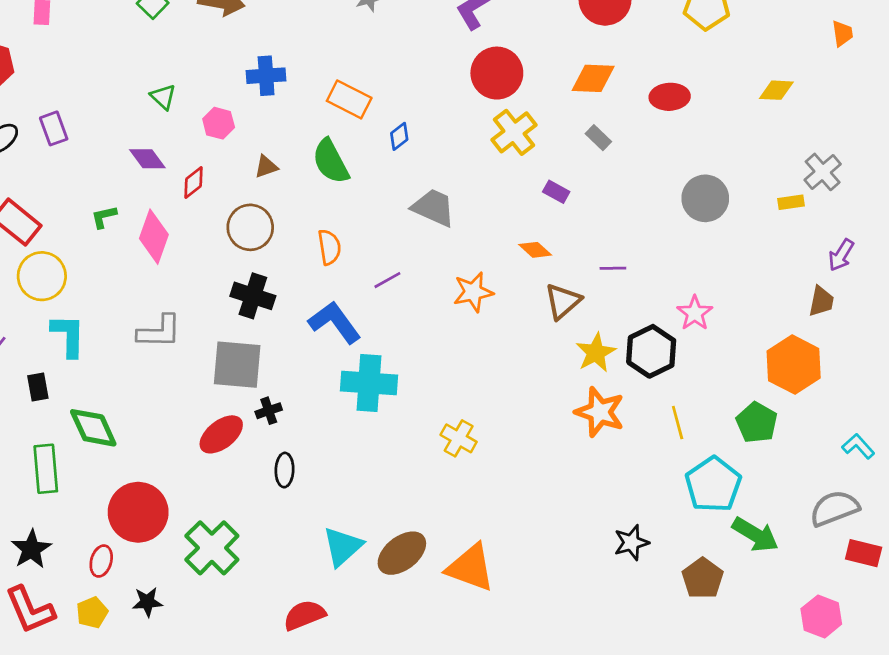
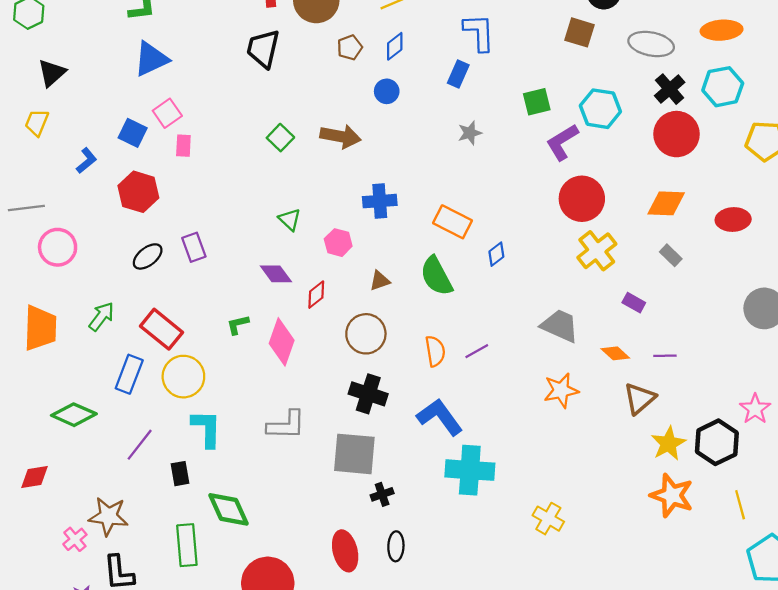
gray trapezoid: (434, 208) -> (560, 326), moved
purple line: (613, 268) -> (665, 356), moved
purple line: (387, 280) -> (477, 351), moved
red ellipse: (221, 434) -> (345, 551), moved, turned -66

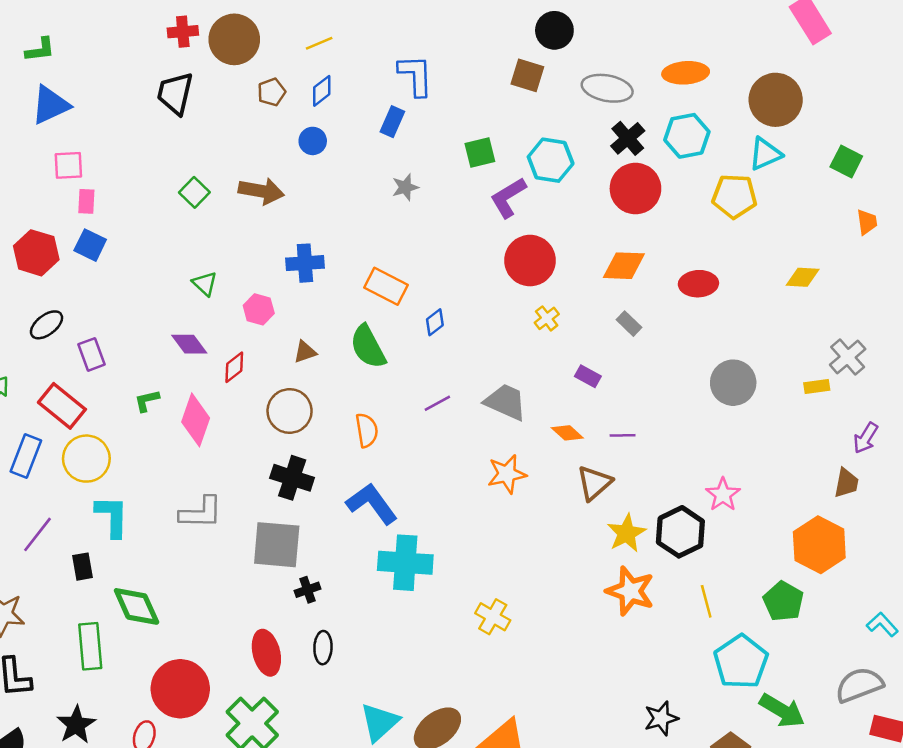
pink square: (167, 113) -> (68, 165), turned 32
blue square: (133, 133) -> (90, 245), moved
purple rectangle: (194, 247) -> (92, 354), moved
yellow cross: (597, 251) -> (547, 318), size x0.6
purple line: (477, 351) -> (437, 403), moved

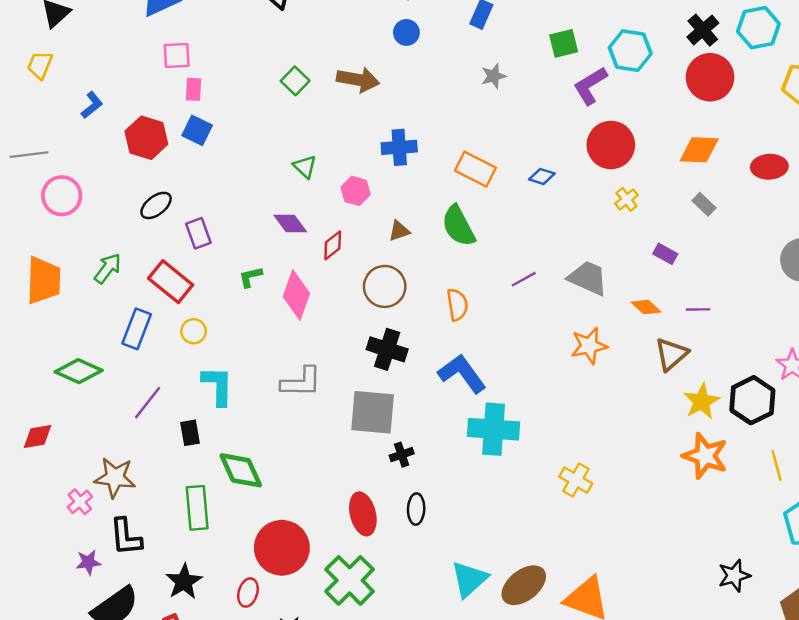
blue diamond: (435, 322) -> (542, 176), moved, turned 55
yellow circle: (86, 459) -> (194, 331), size x0.6

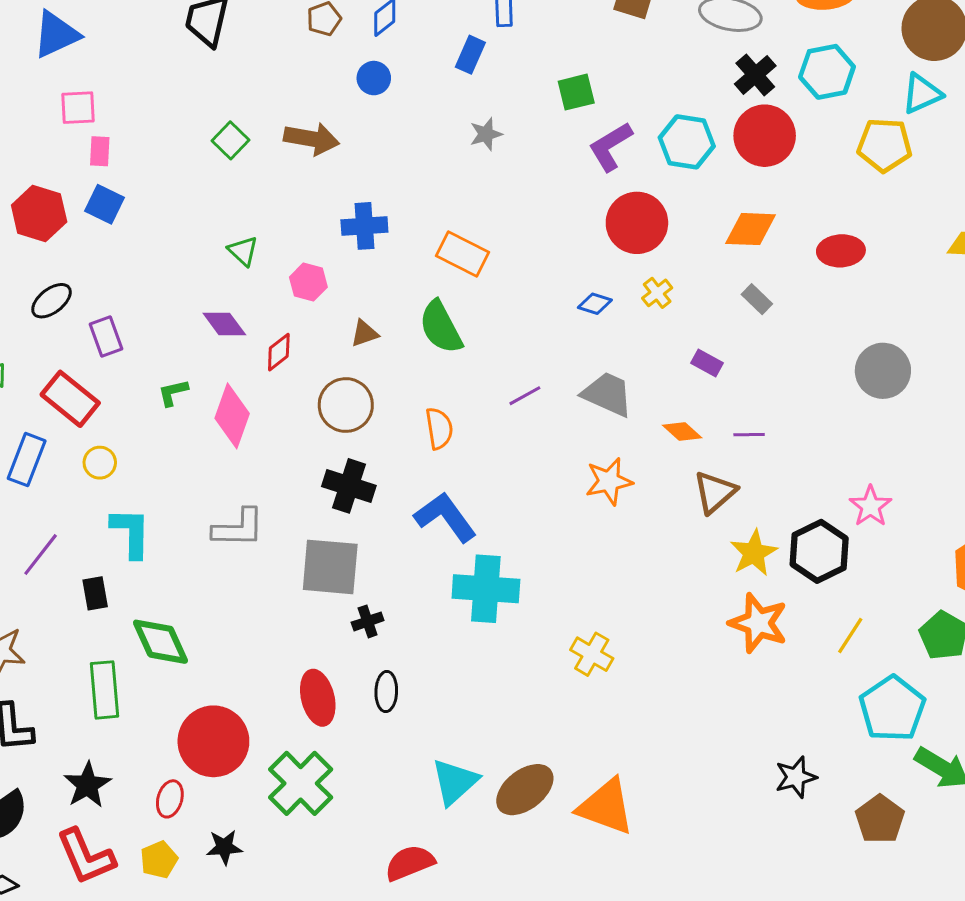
cyan hexagon: (630, 51) -> (687, 142), moved
blue diamond: (542, 176) -> (595, 304), moved
yellow line: (777, 465) -> (850, 635), turned 48

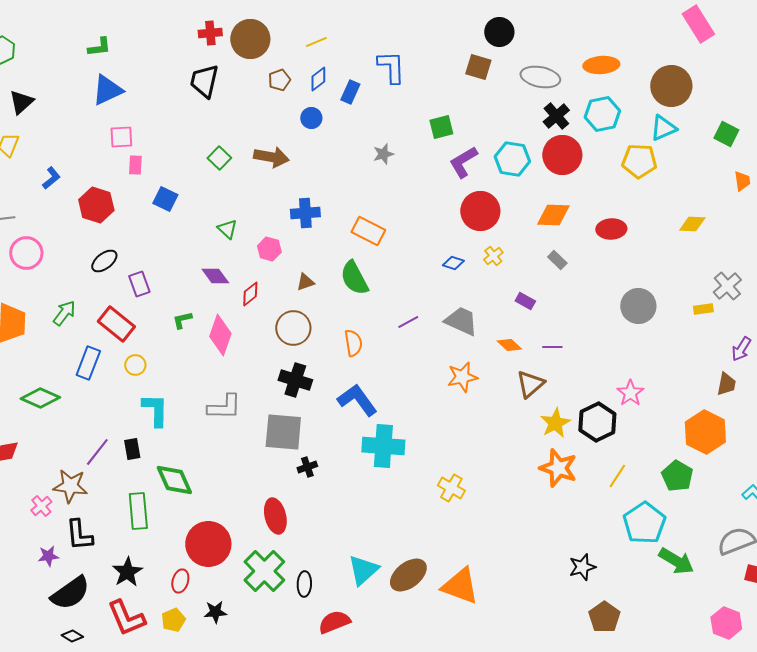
blue rectangle: (470, 55) -> (350, 92), moved
blue square: (104, 204) -> (165, 199), moved
purple line: (41, 554) -> (97, 452), moved
black ellipse: (386, 692) -> (304, 584), moved
brown pentagon: (880, 819) -> (604, 617), moved

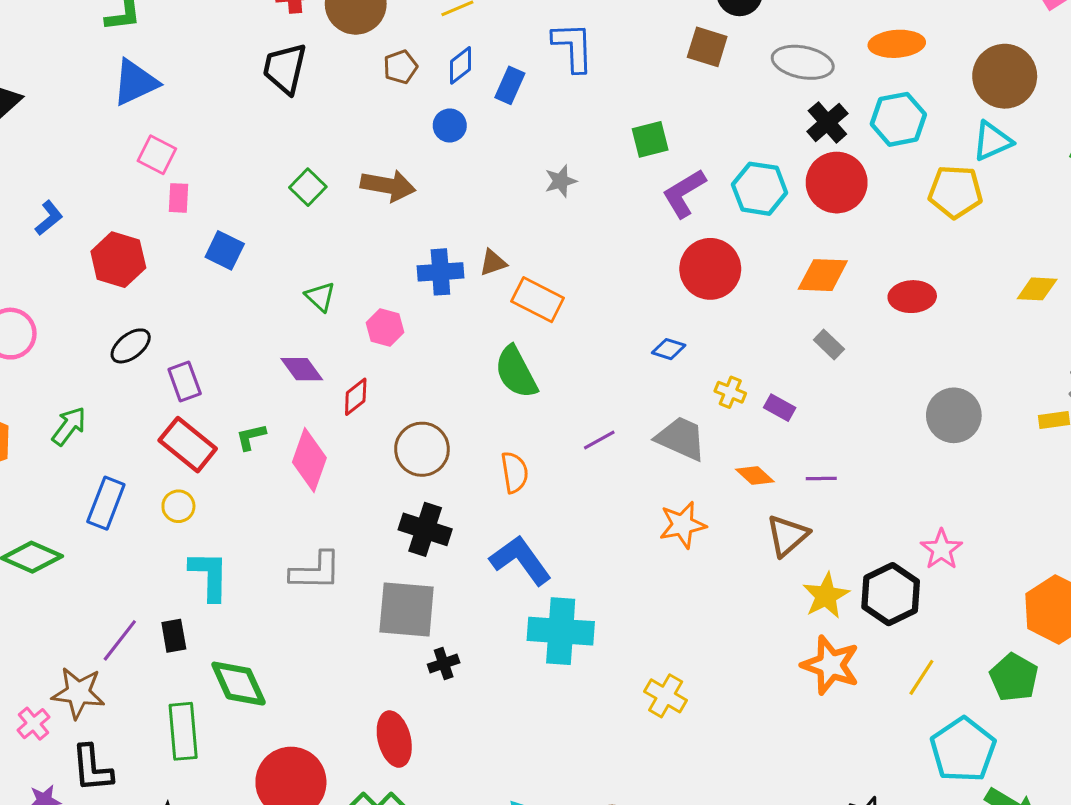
pink square: (121, 137) -> (157, 155), turned 30
yellow cross: (493, 256) -> (730, 392), moved, turned -30
brown triangle: (305, 282) -> (493, 263), moved
red rectangle: (116, 324) -> (188, 445), moved

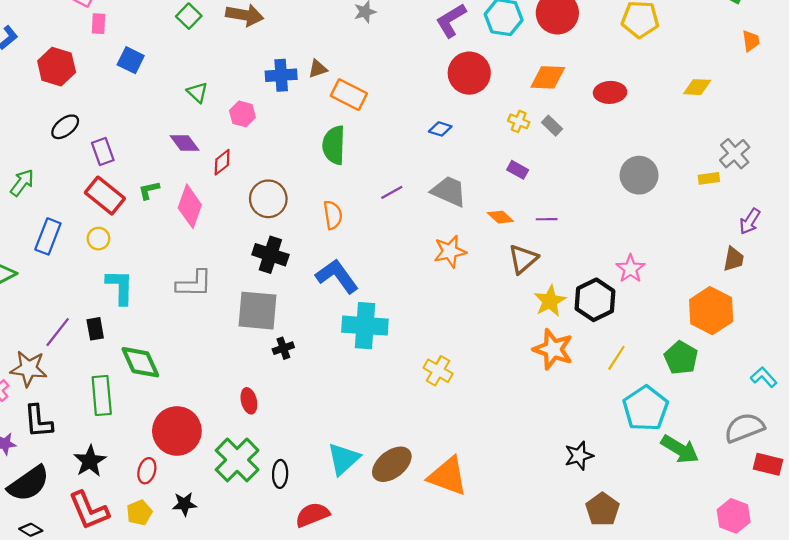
green semicircle: (516, 372) -> (334, 145), turned 30
yellow cross: (730, 392) -> (519, 121), moved
red ellipse: (394, 739) -> (249, 401), size x0.7

